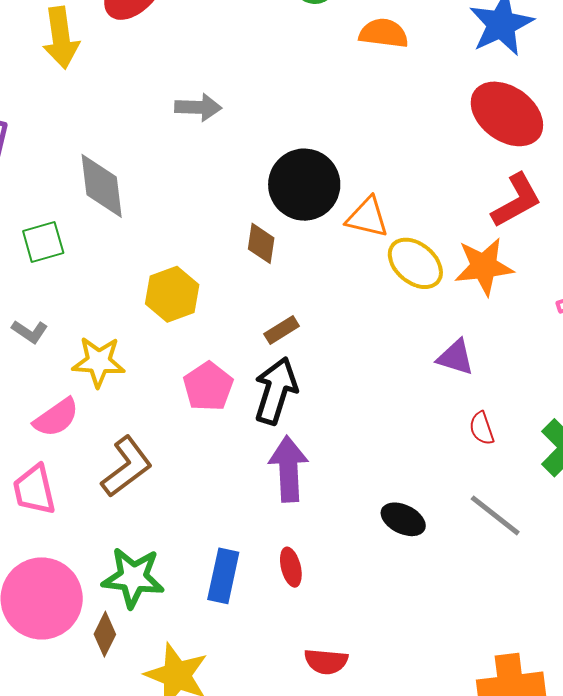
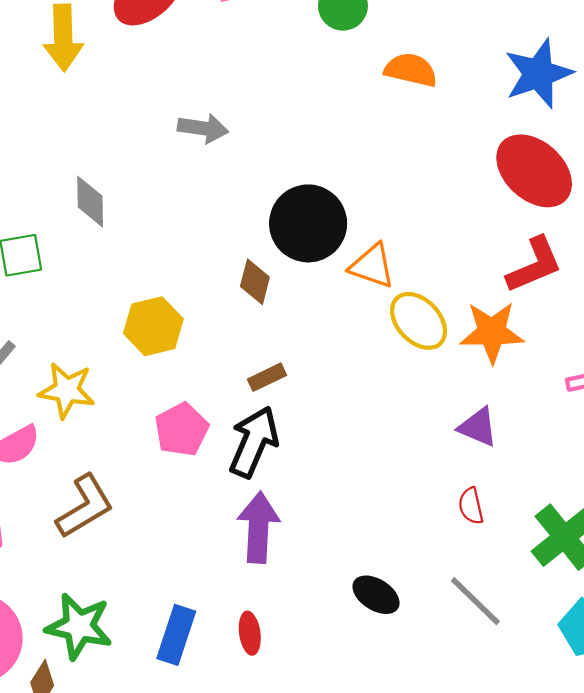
gray diamond: (102, 186) -> (90, 202), size x0.7
purple triangle: (456, 357) -> (478, 427), moved

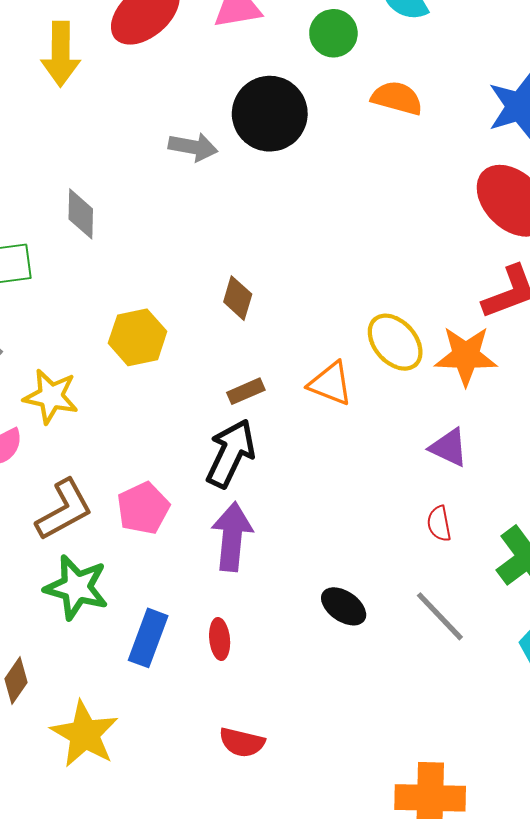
black circle: (308, 223) -> (270, 114), moved
orange triangle: (372, 266) -> (331, 384), moved
pink pentagon: (182, 430) -> (143, 508), moved
green star: (79, 626) -> (76, 587), moved

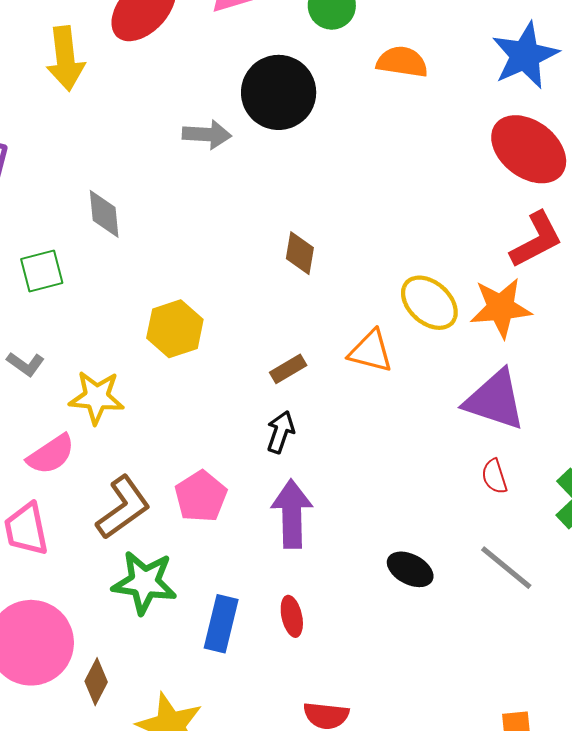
brown diamond: (238, 298) -> (300, 253), moved
purple triangle: (449, 447) -> (495, 400), size x1.6
black arrow: (231, 453) -> (281, 432), size x0.6

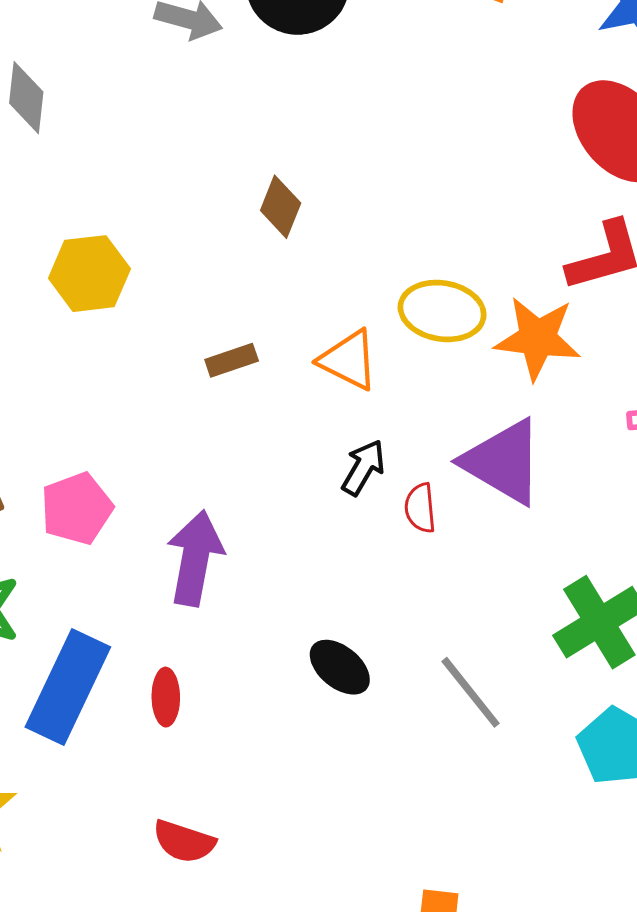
yellow ellipse: (429, 303) -> (442, 311), turned -44
black arrow: (281, 432) -> (363, 467), moved
red semicircle: (494, 476) -> (420, 508), moved
blue rectangle: (221, 624) -> (68, 687), size x1.4

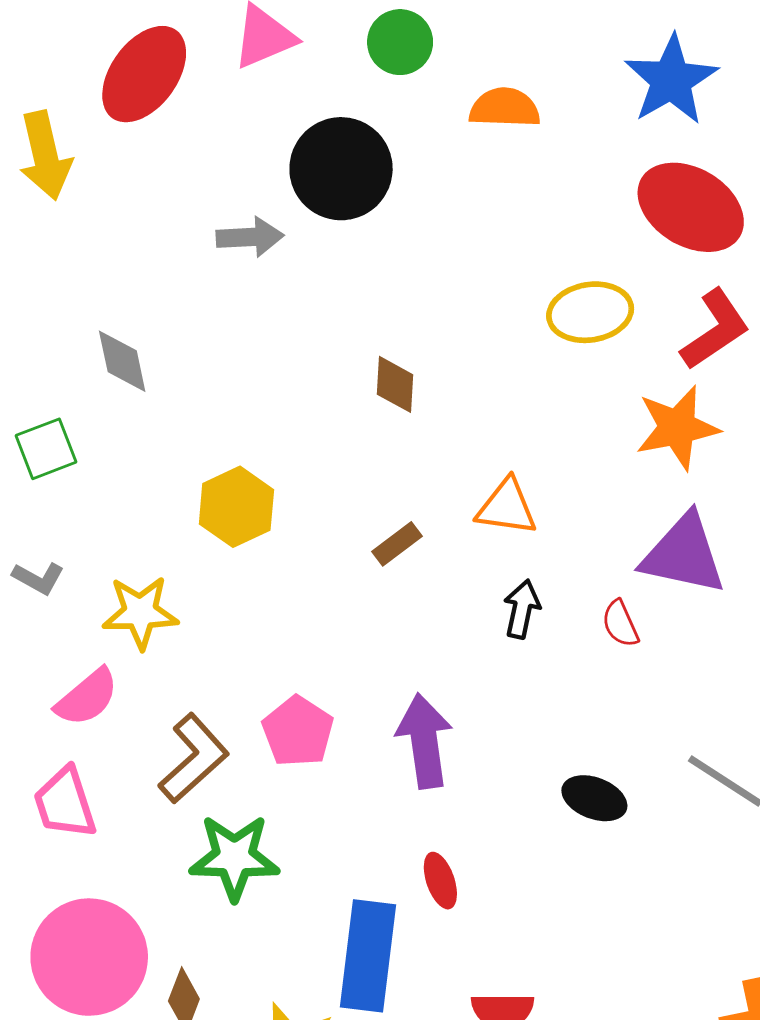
yellow ellipse: (442, 311) -> (590, 312), moved
black arrow: (363, 467) -> (522, 609), moved
blue rectangle: (68, 687) -> (368, 956), moved

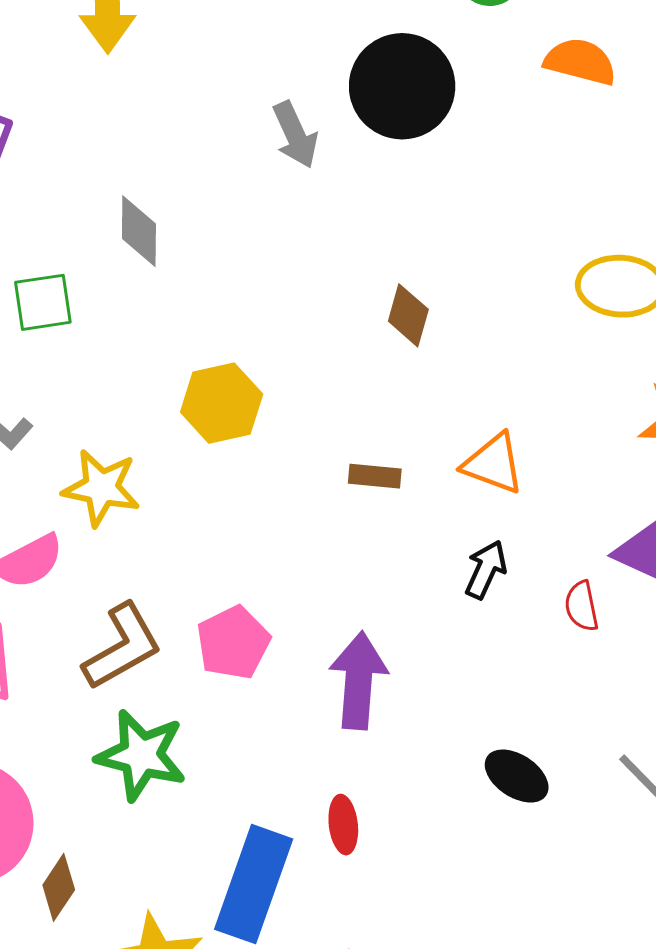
gray arrow: (250, 237) -> (295, 135), turned 56
brown rectangle: (397, 544) -> (375, 476), turned 30

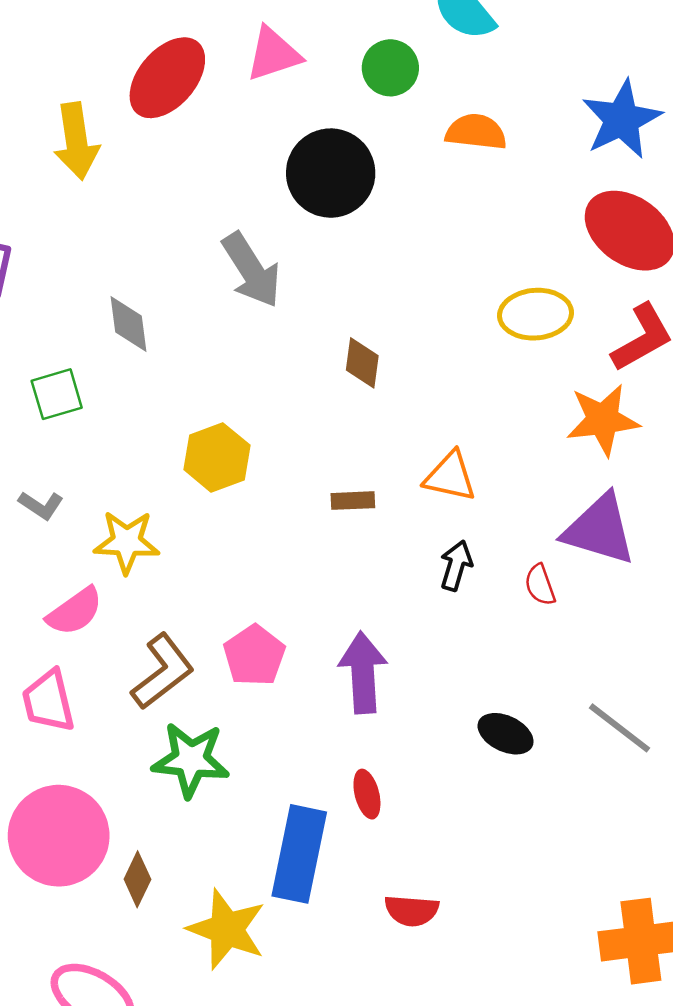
gray arrow: (295, 135) -> (251, 270), moved, size x1.4

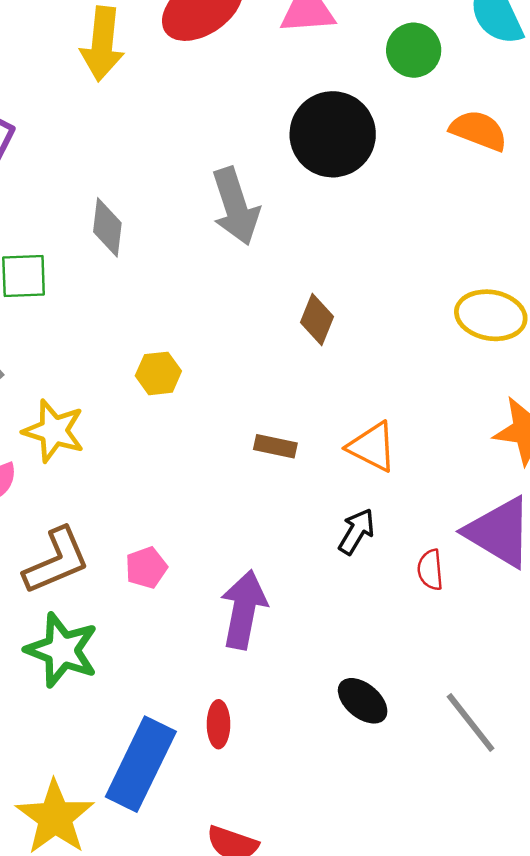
yellow hexagon: (217, 457) -> (158, 373), size x0.7
pink pentagon: (254, 655) -> (146, 568), size x0.7

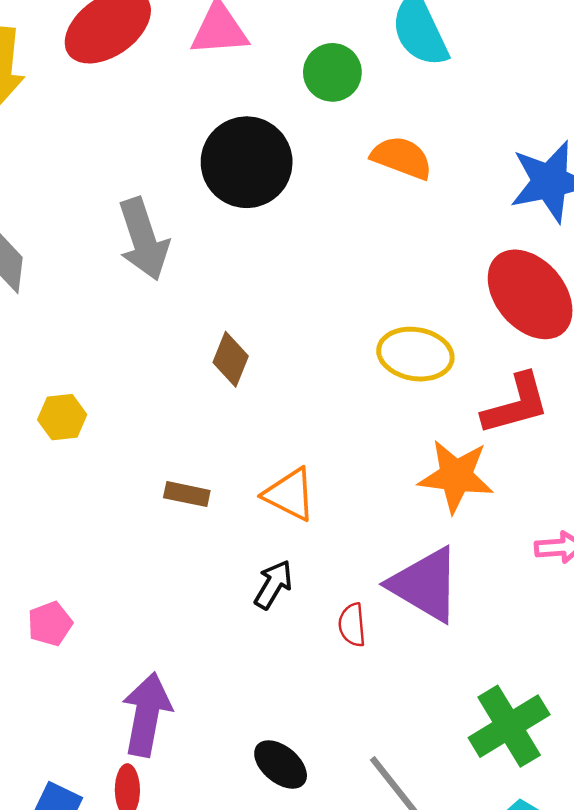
purple arrow: (244, 610) -> (147, 714), moved

